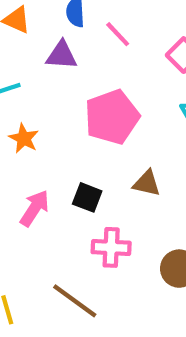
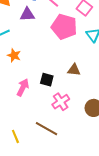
pink pentagon: (112, 117) -> (64, 27), moved, turned -30
pink cross: (111, 247) -> (61, 102), turned -30

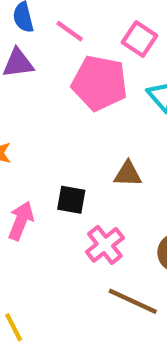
brown line: (47, 129) -> (133, 301), moved

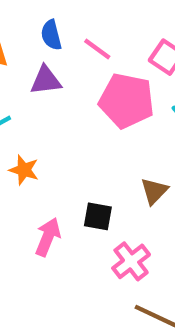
brown triangle: (128, 174) -> (154, 191), turned -48

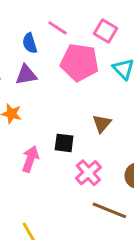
blue semicircle: (51, 35) -> (30, 43), moved
purple triangle: (46, 80) -> (26, 75), moved

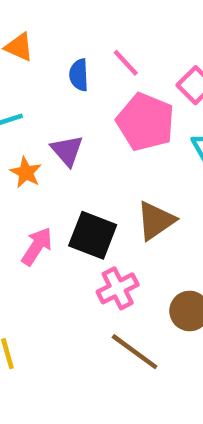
purple triangle: (26, 75) -> (67, 151), moved, turned 45
brown triangle: (102, 124) -> (156, 221), size x1.4
black square: (64, 143) -> (93, 235), size x1.5

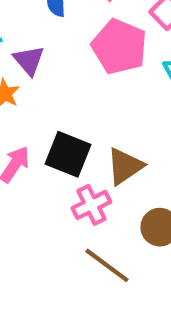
purple triangle: (67, 151) -> (29, 60), moved
brown triangle: (156, 221) -> (125, 166), moved

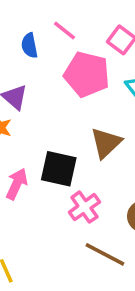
brown triangle: (125, 166) -> (106, 143), moved

